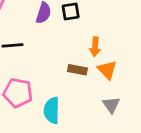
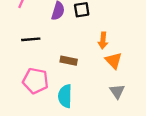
brown rectangle: (77, 70) -> (69, 61), moved

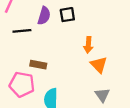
black line: (31, 39) -> (22, 31), moved
brown rectangle: (69, 61) -> (38, 65), moved

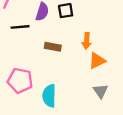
brown rectangle: (38, 65) -> (53, 47), moved
orange triangle: (99, 65) -> (97, 61), turned 48

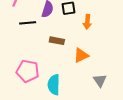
orange arrow: (87, 41) -> (87, 22), moved
orange triangle: (97, 61) -> (81, 55), moved

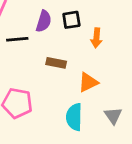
cyan semicircle: (54, 85) -> (74, 117), moved

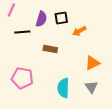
orange arrow: (96, 38) -> (79, 31), turned 56
orange triangle: (88, 82) -> (92, 63), moved

